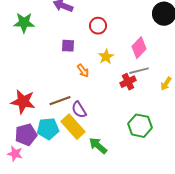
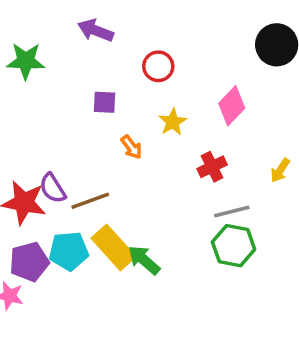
gray line: (139, 71) -> (232, 212), moved
purple semicircle: (79, 110) -> (53, 188), moved
green arrow: (98, 146) -> (144, 260), moved

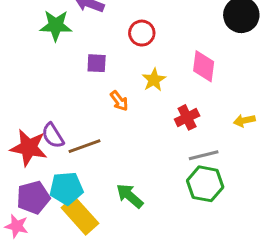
green star: (26, 61) -> (56, 25), moved
pink diamond: (232, 106) -> (204, 66), turned -36
yellow arrow: (280, 170) -> (244, 121), turned 45
yellow rectangle: (114, 247) -> (80, 216), moved

